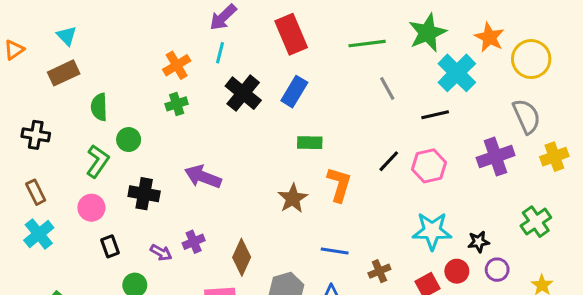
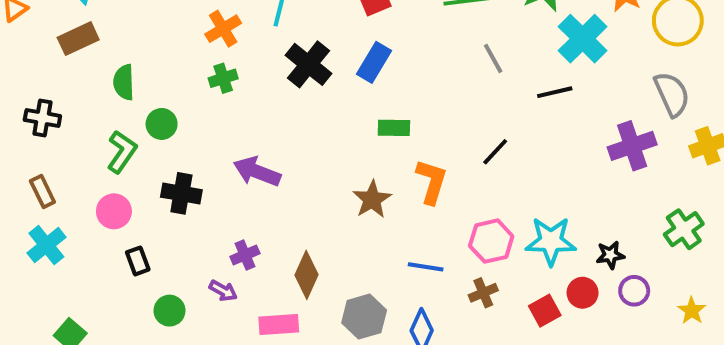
pink hexagon: (429, 166) -> (491, 241), moved
purple arrow: (161, 253) -> (223, 291), moved

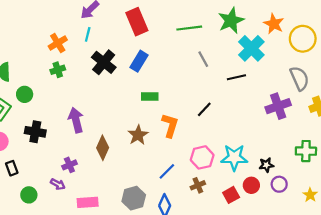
purple arrow: (257, 172) -> (76, 120), turned 55
green cross: (684, 229) -> (306, 151), turned 36
blue line: (426, 267) -> (167, 171), turned -54
brown diamond: (307, 275) -> (103, 148), moved

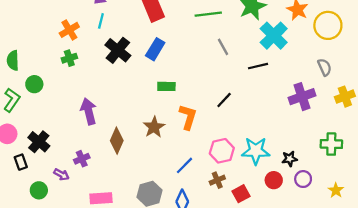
gray semicircle: (299, 78) -> (325, 67), size x0.7
black cross: (35, 132) -> (39, 142), moved, turned 30
purple arrow: (58, 184) -> (61, 175), moved
red square: (231, 195) -> (241, 194), moved

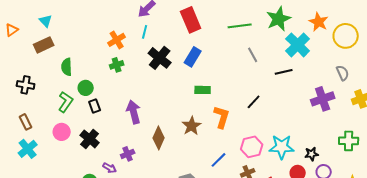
black rectangle: (21, 162) -> (95, 106), moved

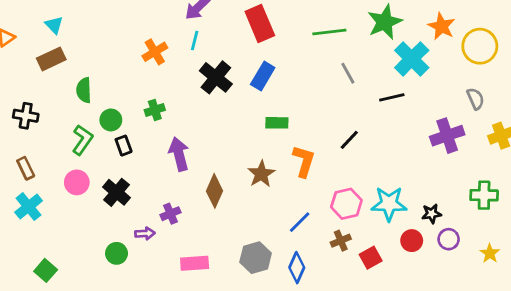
green cross: (117, 65) -> (155, 110), moved
purple arrow: (110, 168) -> (145, 233), turned -32

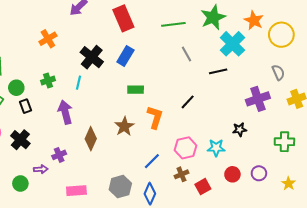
cyan line: (195, 41) -> (79, 83), moved
cyan star: (389, 204) -> (216, 148), size x0.7
black star: (432, 214) -> (240, 129), moved

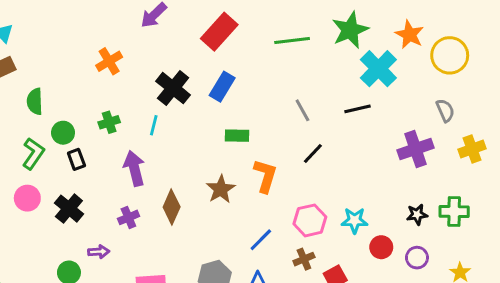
red rectangle: (123, 18) -> (219, 32), turned 65
gray line: (187, 54) -> (302, 110), moved
black star: (240, 129) -> (417, 214), moved
purple cross: (59, 155) -> (128, 217), moved
red circle: (232, 174) -> (381, 247), moved

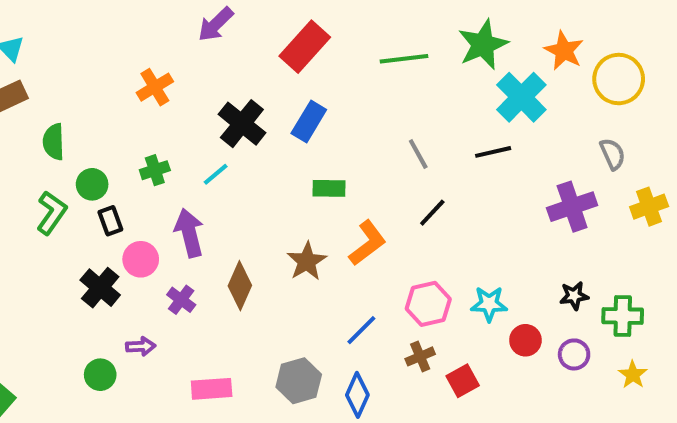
cyan line: (154, 125) -> (216, 174), turned 36
orange L-shape: (265, 176) -> (368, 243), turned 36
pink circle: (27, 198) -> (141, 259), moved
green cross: (454, 212) -> (623, 316), moved
purple cross: (128, 217) -> (181, 300), turned -30

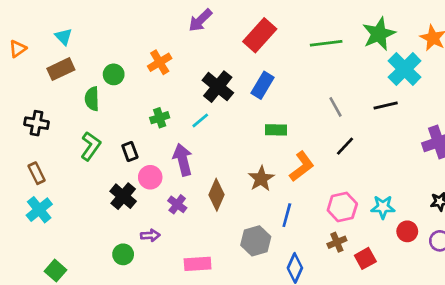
green circle: (92, 184) -> (114, 74), moved
blue line: (361, 330) -> (287, 215), moved, turned -30
gray hexagon: (299, 381) -> (256, 241), moved

